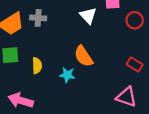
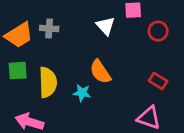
yellow semicircle: (37, 66) -> (48, 82), size x1.6

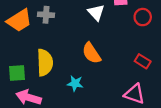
green square: (18, 71) -> (17, 73), moved
cyan star: (82, 93) -> (75, 83), moved

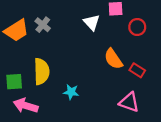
gray cross: (46, 15) -> (43, 25), turned 35
orange semicircle: (91, 53) -> (113, 59), moved

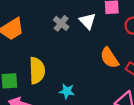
gray cross: (43, 25) -> (61, 23), moved

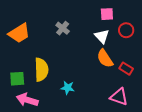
white triangle: (88, 21) -> (102, 36), moved

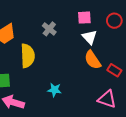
pink square: (107, 14) -> (84, 18), moved
red circle: (126, 30) -> (114, 21), moved
yellow semicircle: (41, 70) -> (28, 56), moved

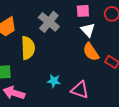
gray cross: (49, 29) -> (49, 22), size x1.5
pink triangle: (107, 99) -> (80, 90), moved

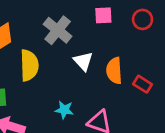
white triangle: (88, 30) -> (83, 61), moved
orange semicircle: (91, 52) -> (114, 71), turned 30

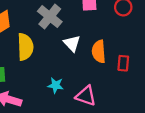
red rectangle: (143, 84) -> (123, 63), turned 63

